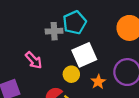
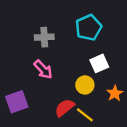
gray cross: (54, 31) -> (44, 37), moved
white square: (84, 55) -> (99, 63), size x0.7

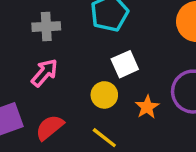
pink arrow: (43, 69) -> (44, 73), turned -96
red semicircle: (65, 108) -> (50, 127), moved

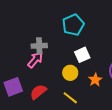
gray cross: (46, 27) -> (39, 46), moved

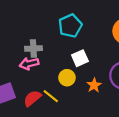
pink arrow: (35, 60) -> (29, 64), turned -144
yellow line: (70, 98) -> (51, 96), moved

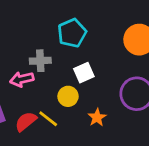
gray cross: (33, 48) -> (40, 61), moved
orange star: (94, 85) -> (97, 117), moved

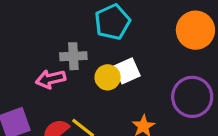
yellow circle: (68, 96) -> (108, 77), moved

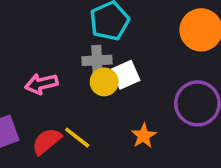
gray cross: (73, 56) -> (97, 60), moved

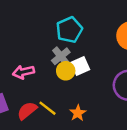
gray cross: (97, 60) -> (61, 56), turned -36
orange star: (144, 136) -> (78, 113), moved

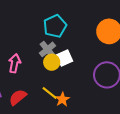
pink arrow: (23, 72) -> (15, 63), turned 114
yellow line: (48, 108) -> (50, 93), moved

